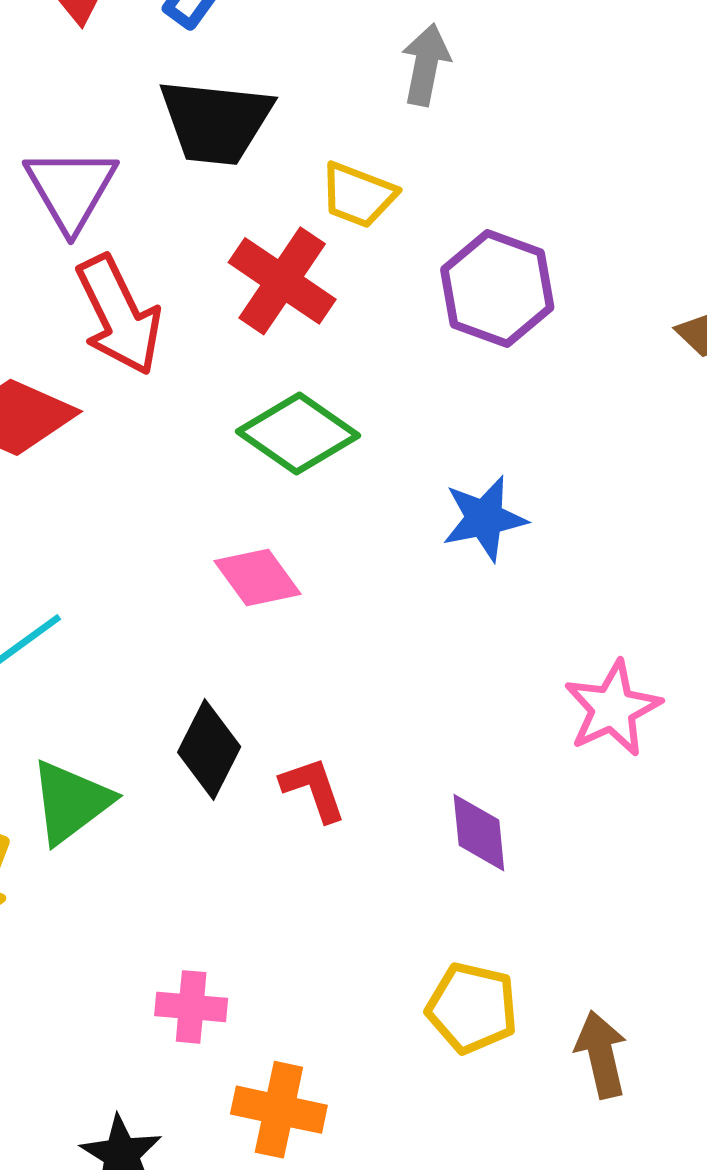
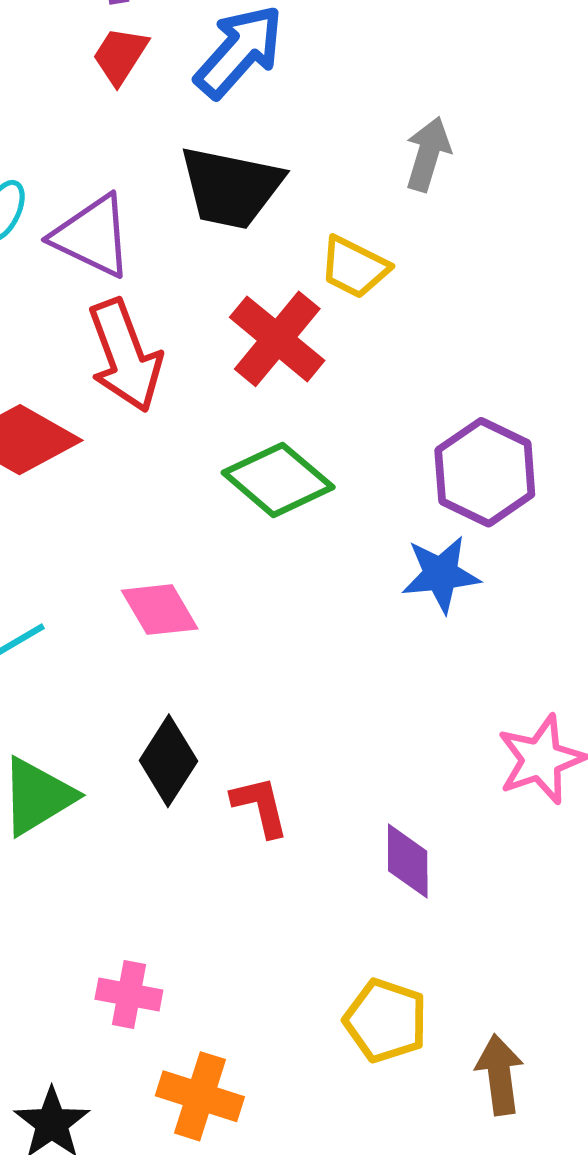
purple triangle: (71, 189) -> (92, 236), turned -40
purple hexagon: (497, 289) -> (485, 472), moved
pink diamond: (258, 578) -> (160, 610), moved

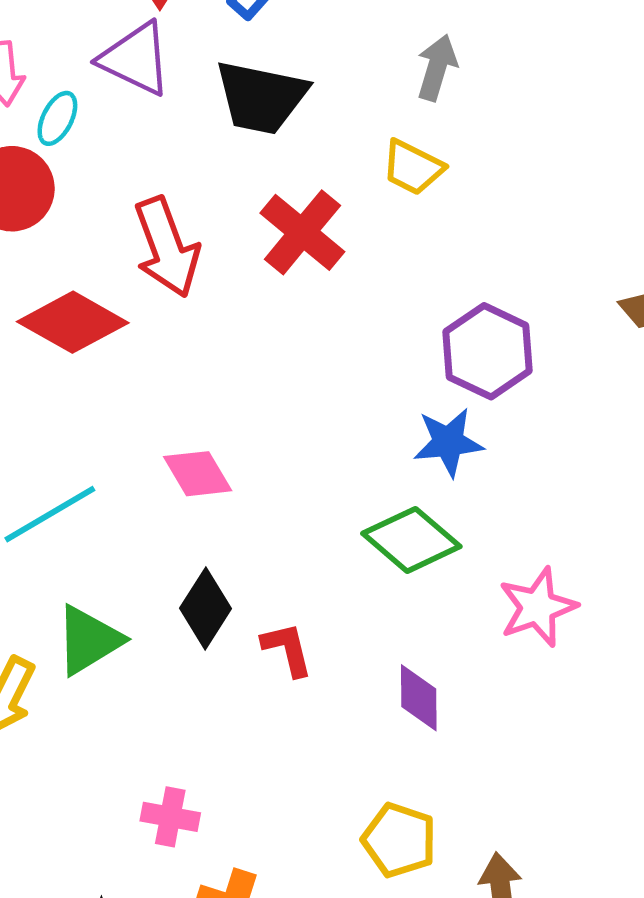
purple triangle: (92, 236) -> (136, 59), moved
yellow trapezoid: (354, 267) -> (413, 167), moved
green diamond: (278, 480) -> (411, 540), moved

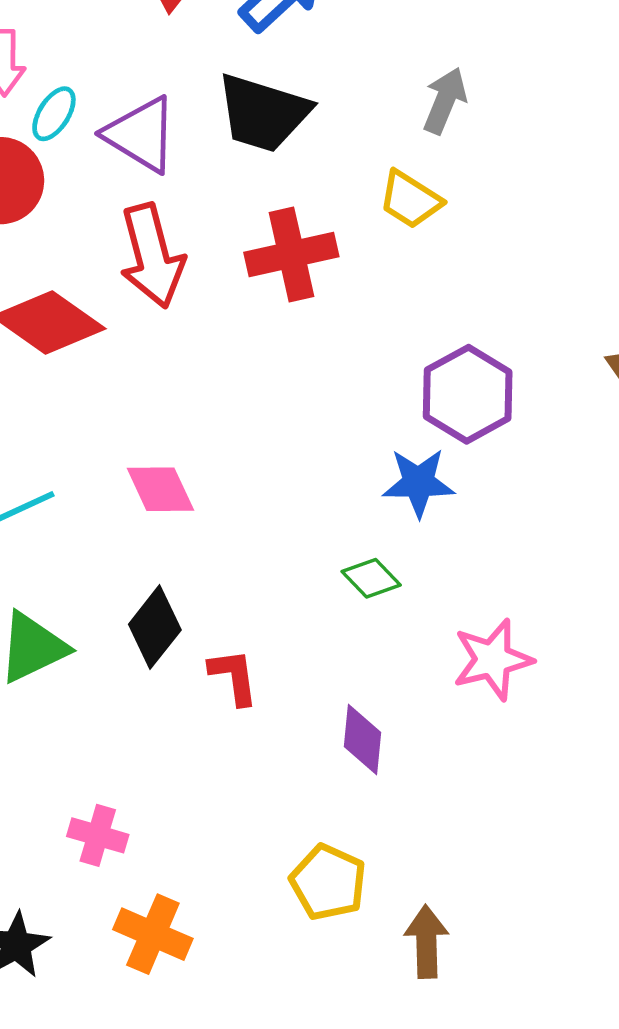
purple triangle: (136, 59) -> (141, 134), moved
red cross: (302, 232) -> (291, 254), turned 32
green diamond: (411, 540) -> (371, 578), size x0.6

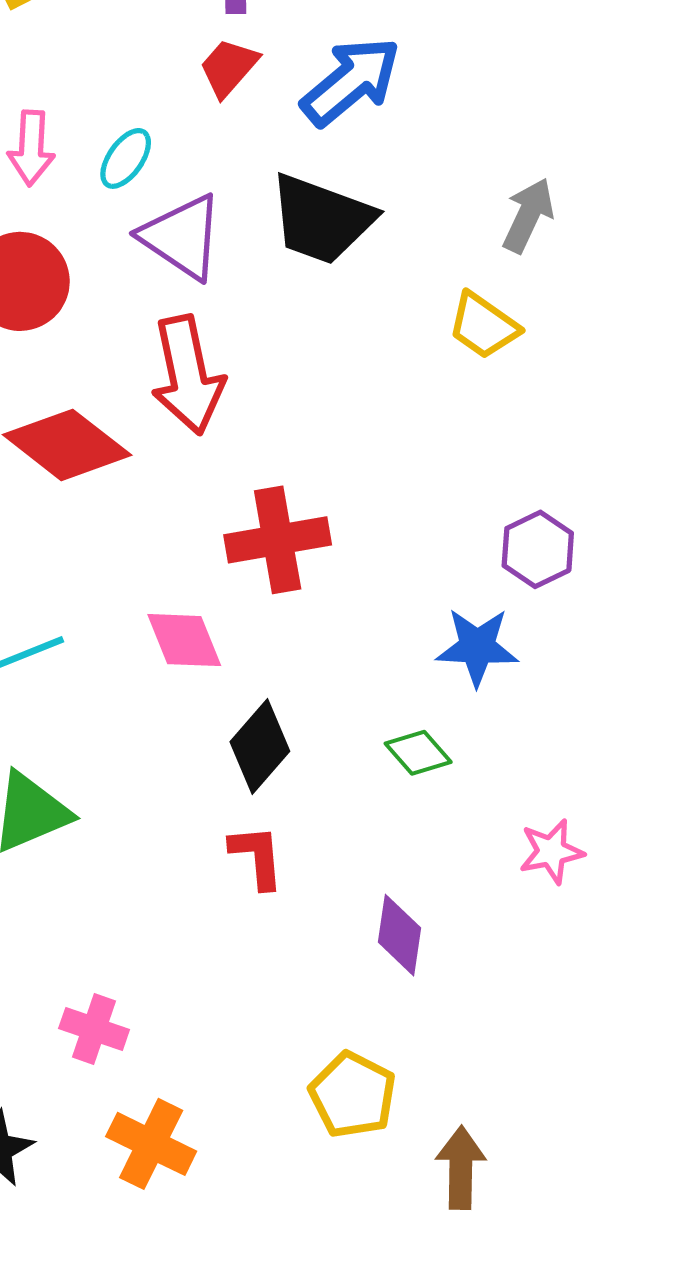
cyan ellipse: (54, 114) -> (126, 158), moved
red cross: (291, 254) -> (278, 540), moved
purple hexagon: (468, 394) -> (538, 549), size x0.7
black diamond: (155, 627) -> (260, 747), moved
pink star: (493, 660) -> (551, 852), size x0.7

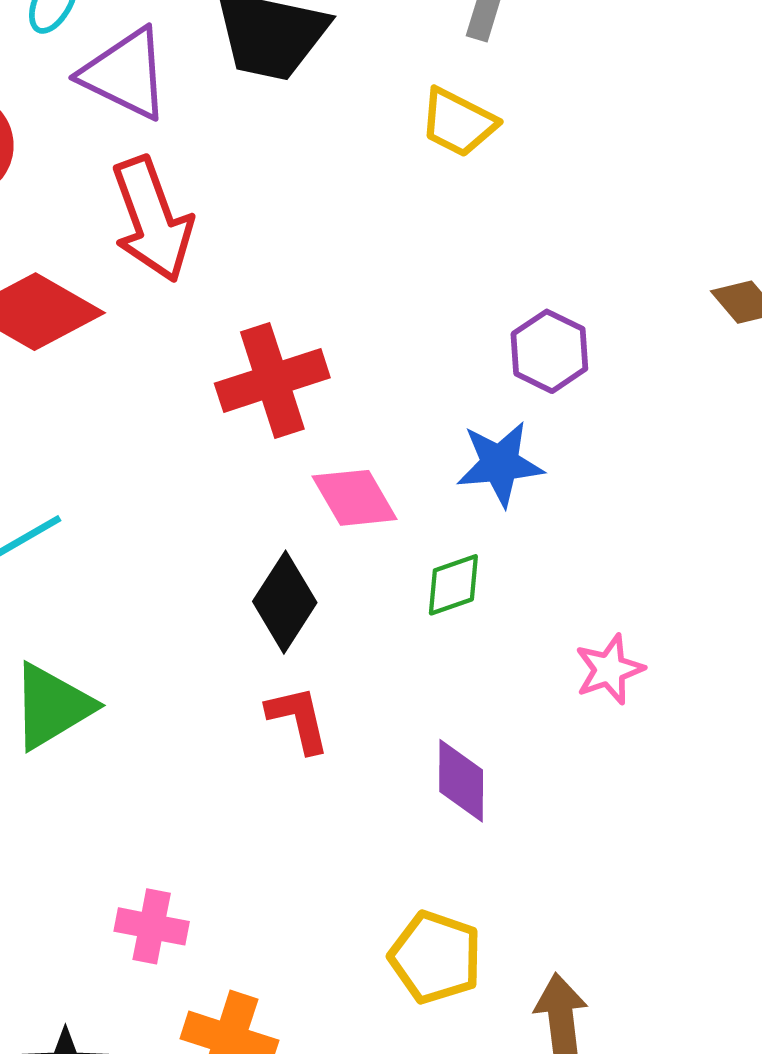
pink diamond: (184, 640) -> (355, 498), moved
green diamond: (418, 753) -> (453, 585), turned -60

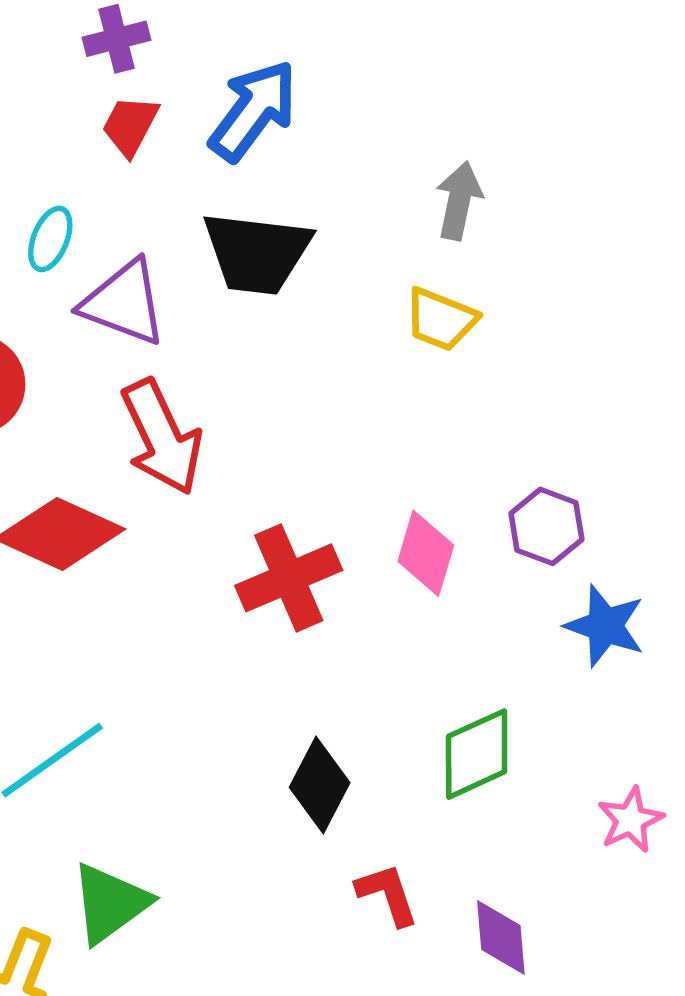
blue star: (500, 464) -> (605, 626), moved, turned 30
pink diamond: (355, 498) -> (426, 553), moved, turned 52
green diamond: (453, 585) -> (477, 754), size x1.5
red L-shape: (298, 719) -> (387, 894), moved

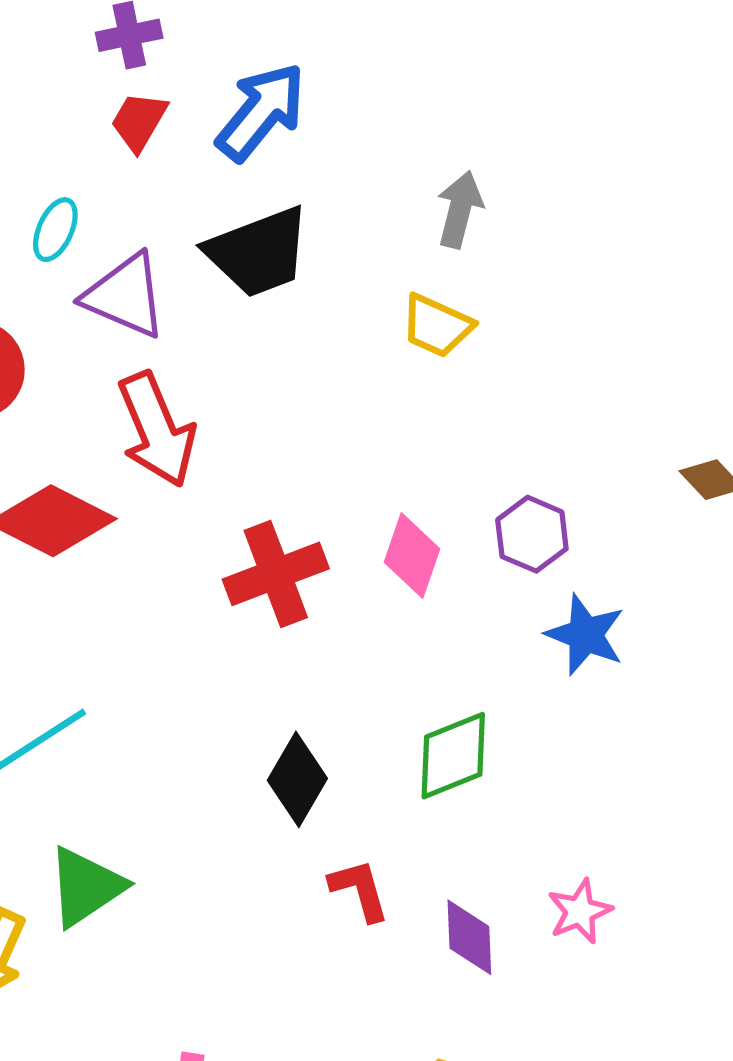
black trapezoid: (257, 253) -> (258, 252), turned -30
pink star: (631, 820) -> (580, 911), moved

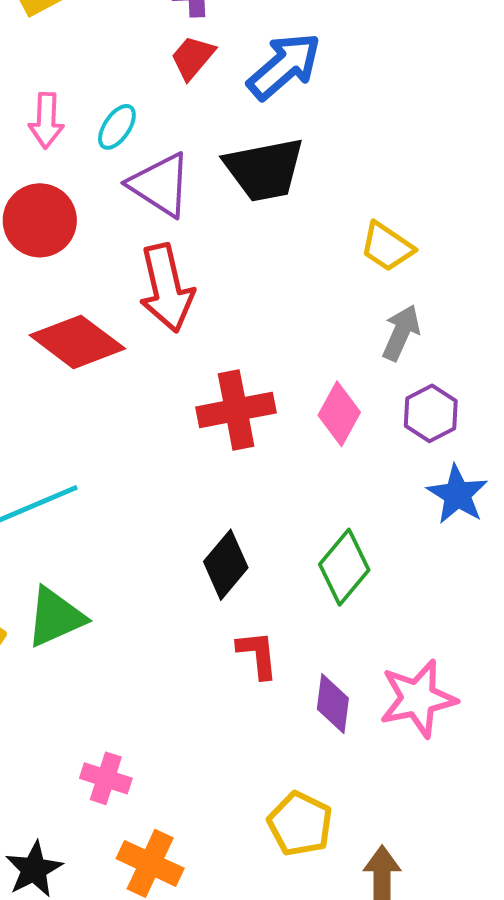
gray arrow: (460, 209) -> (401, 333), moved
green diamond: (453, 756) -> (344, 567), turned -38
pink star: (580, 911) -> (418, 699), size x1.6

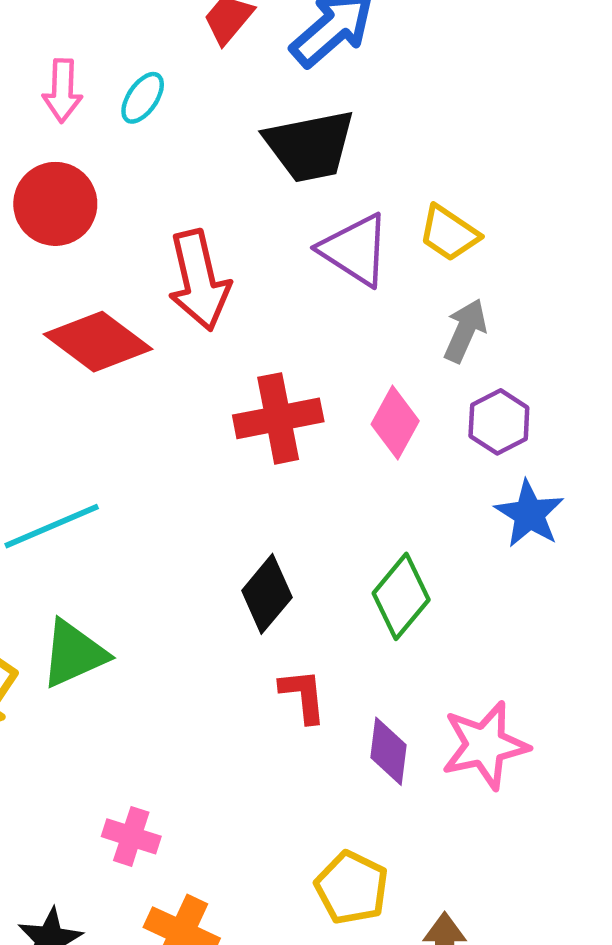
purple triangle: (160, 185) -> (355, 250), moved

